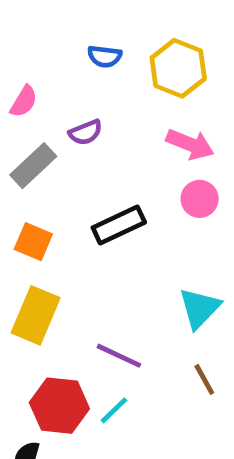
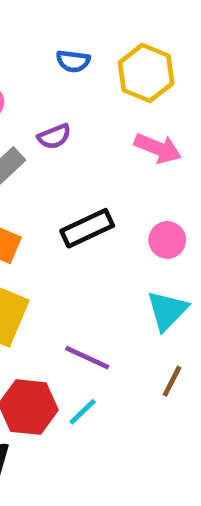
pink circle: (200, 199) -> (167, 240), moved
brown line: (204, 379) -> (172, 381), turned 56

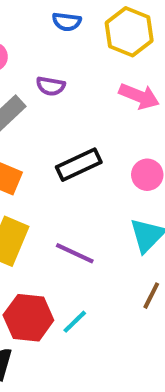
purple semicircle: (54, 136) -> (51, 86), turned 32
purple line: (87, 358) -> (75, 253), moved

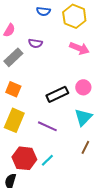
black rectangle: (79, 165) -> (57, 94), moved

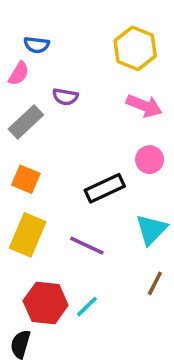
blue semicircle: (43, 11) -> (37, 45), moved
pink circle: (83, 87) -> (150, 160), moved

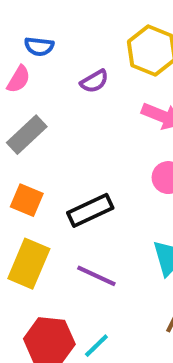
purple semicircle: (65, 97) -> (94, 81), moved, turned -40
black rectangle: (105, 188) -> (90, 210), moved

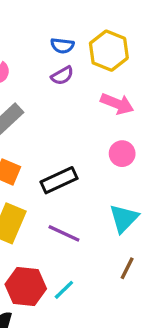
blue semicircle: (39, 46) -> (62, 46), moved

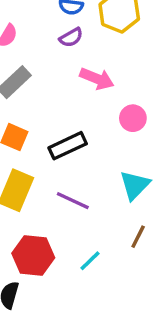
pink arrow: (117, 104) -> (97, 79), moved
cyan line: (64, 290) -> (90, 261), moved

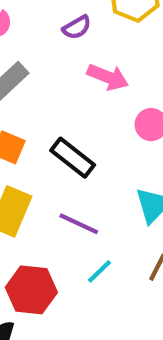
black rectangle: (68, 146) -> (73, 158), turned 63
cyan line: (90, 261) -> (100, 271), moved

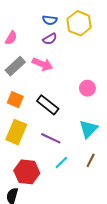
pink arrow: (108, 77) -> (42, 64), moved

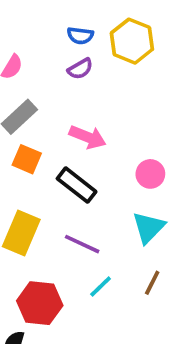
pink arrow: (42, 64) -> (88, 137), moved
pink circle: (87, 88) -> (150, 174), moved
orange square: (15, 100) -> (27, 159), moved

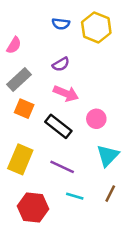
purple semicircle: (80, 69) -> (61, 64), moved
pink circle: (150, 174) -> (96, 119), moved
cyan line: (101, 287) -> (75, 196), turned 60

